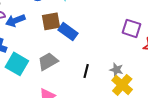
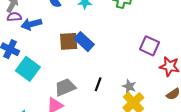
brown square: (51, 21) -> (69, 41), moved
gray trapezoid: (48, 61) -> (65, 87), moved

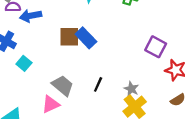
cyan square: (28, 69) -> (24, 63), size x0.6
gray trapezoid: (65, 87) -> (63, 86), turned 60

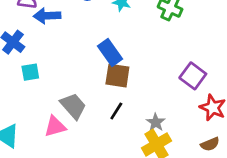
brown square: (69, 37) -> (117, 76), moved
cyan square: (24, 63) -> (30, 72), turned 32

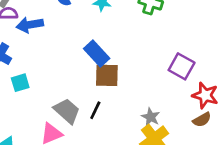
black line: (116, 111) -> (95, 110), moved
brown semicircle: (210, 144) -> (202, 120), moved

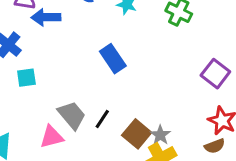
purple square: (182, 66) -> (215, 74), moved
brown square: (107, 75) -> (137, 134), moved, turned 30

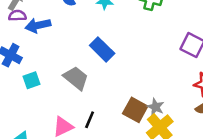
gray trapezoid: (72, 115) -> (76, 78), moved
black line: (102, 119) -> (90, 120), moved

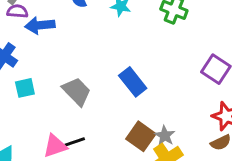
blue rectangle: (102, 49) -> (133, 82), moved
black line: (90, 120) -> (75, 142), moved, turned 42

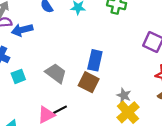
blue rectangle: (133, 82) -> (95, 60), turned 60
brown square: (141, 136) -> (89, 82), moved

